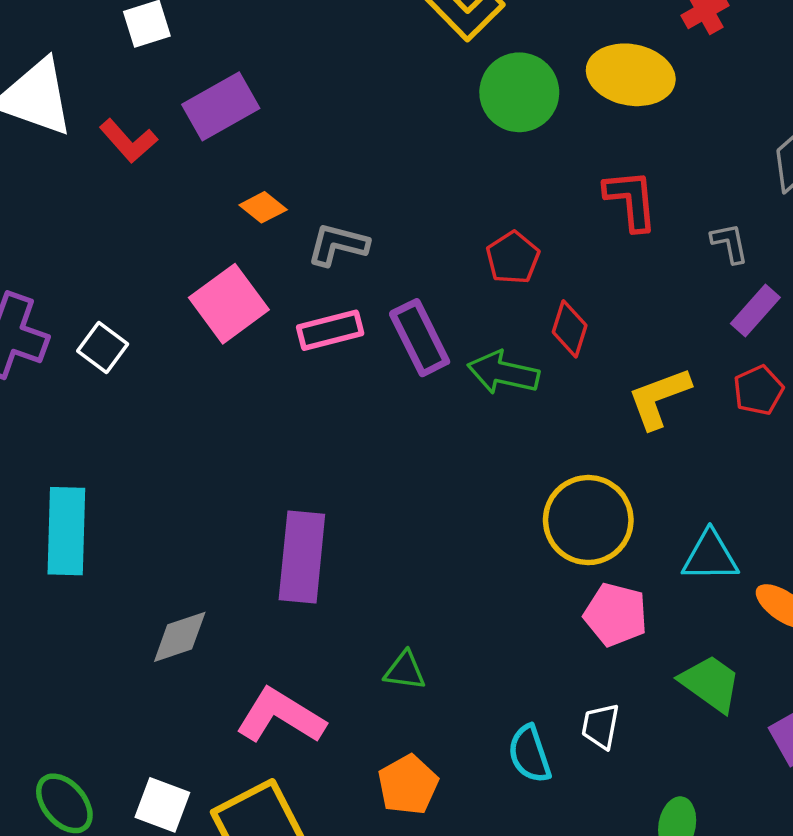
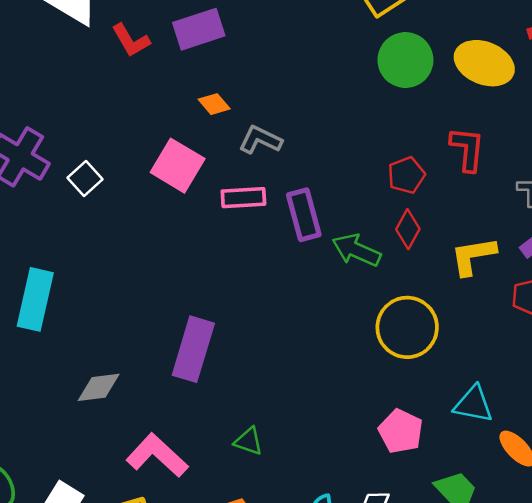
red pentagon: (513, 258) -> (406, 175), moved
pink square: (229, 304) -> (178, 166), turned -34
yellow L-shape: (659, 398) -> (473, 256), moved
yellow circle: (588, 520) -> (407, 327), moved

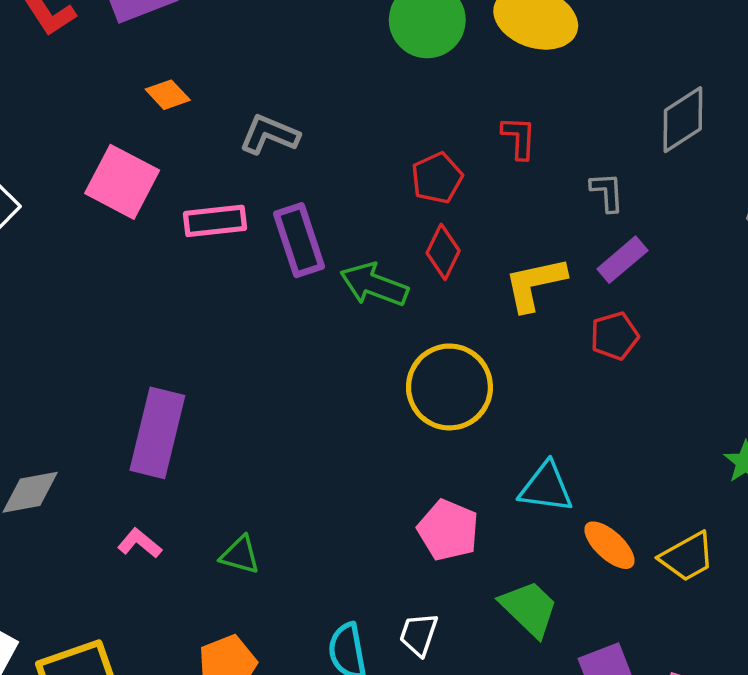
gray L-shape: (260, 140) -> (269, 135), moved
red L-shape: (467, 149) -> (519, 138), size x0.7
pink L-shape: (157, 455) -> (140, 543), moved, size x0.5

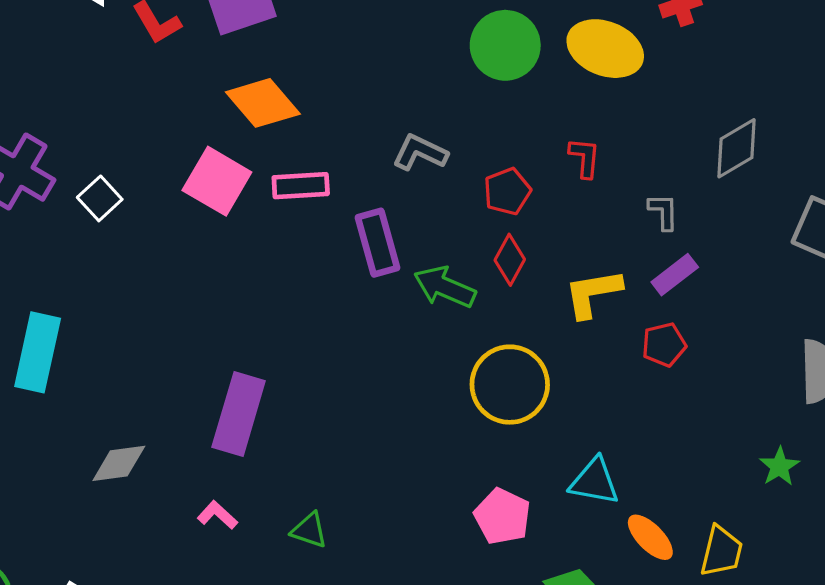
orange diamond: (168, 95) -> (263, 103), size x1.8
gray L-shape: (269, 135) -> (420, 153), moved
pink rectangle: (215, 221) -> (301, 186), moved
yellow trapezoid: (687, 557) -> (721, 551), turned -50

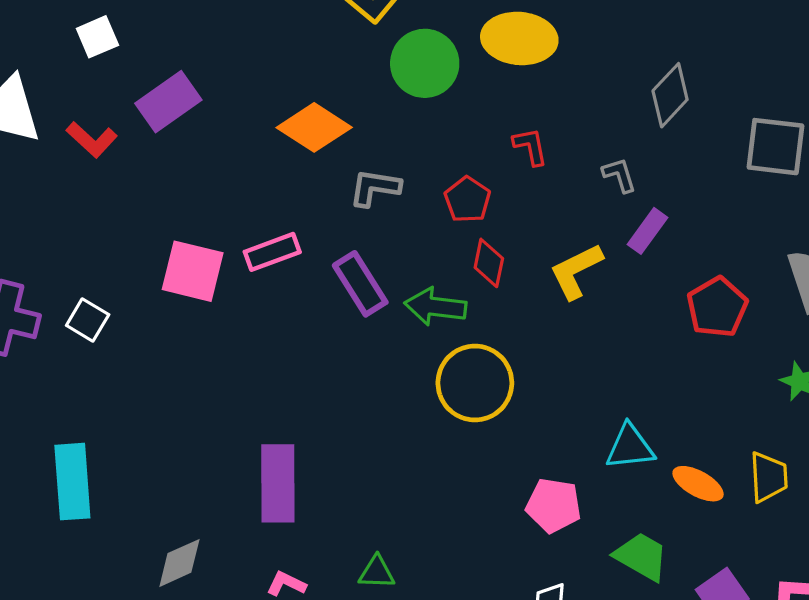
orange diamond: (263, 103) -> (314, 127), moved
red pentagon: (664, 345) -> (717, 307), moved, size x1.4
yellow circle: (510, 385) -> (475, 383), moved

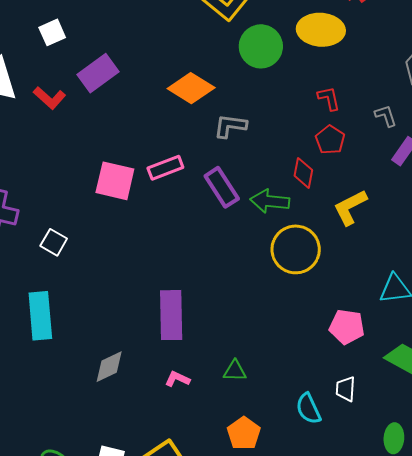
red pentagon: (467, 200) -> (330, 140), moved
yellow L-shape: (576, 271) -> (350, 207), moved
white square: (88, 320) -> (54, 242), moved

